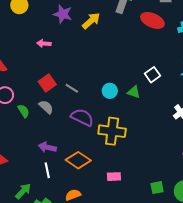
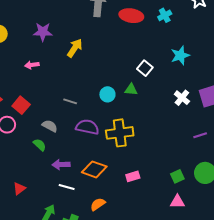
yellow arrow: (91, 21) -> (75, 48), moved
red square: (47, 83) -> (21, 105), moved
green semicircle: (24, 111) -> (40, 145), moved
white line: (47, 170) -> (67, 187), turned -49

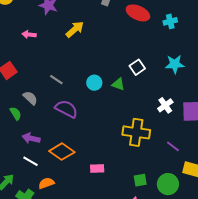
yellow cross: (120, 133) -> (136, 132), moved
purple line: (200, 135) -> (173, 146), turned 40
orange semicircle: (98, 204) -> (46, 183), moved

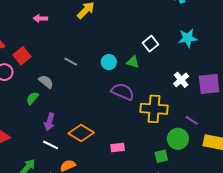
purple semicircle: (66, 109) -> (123, 92), moved
green semicircle: (16, 113) -> (32, 98), turned -104
purple arrow: (31, 138) -> (49, 122), turned -84
green circle: (168, 184) -> (178, 139), moved

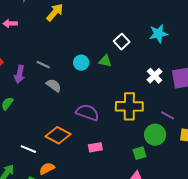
gray semicircle: (46, 82) -> (54, 85), moved
purple semicircle: (123, 92) -> (87, 112), moved
purple arrow: (49, 122) -> (19, 74), moved

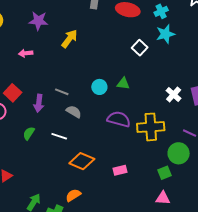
cyan star: (158, 34) -> (165, 34), moved
white square: (122, 42) -> (140, 48), moved
purple semicircle: (87, 112) -> (119, 119), moved
white line: (28, 149) -> (59, 136), moved

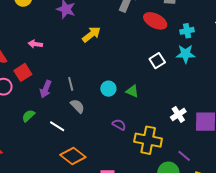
pink arrow: (26, 53) -> (35, 44), moved
gray line: (62, 92) -> (71, 84), turned 40
purple semicircle: (119, 119) -> (119, 125), size x0.6

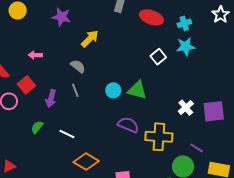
green triangle: (132, 91) -> (137, 90), size x1.5
gray semicircle: (77, 106) -> (78, 66), moved
purple semicircle: (119, 125) -> (128, 125), size x1.5

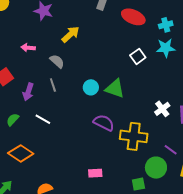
pink arrow: (35, 55) -> (28, 48), moved
white line: (67, 134) -> (43, 119), moved
orange diamond: (86, 162) -> (21, 153), moved

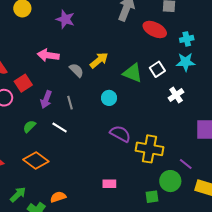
yellow arrow: (70, 34) -> (99, 60), moved
pink arrow: (28, 48) -> (48, 55), size x1.5
gray line: (53, 85) -> (70, 103), moved
green triangle: (115, 89) -> (133, 73), moved
white cross: (162, 109) -> (176, 95), moved

